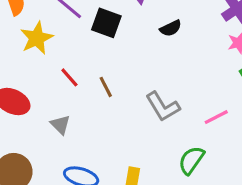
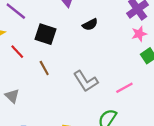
black square: (106, 23) -> (45, 34), moved
red line: (69, 77) -> (17, 52), moved

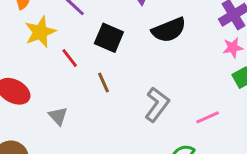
black semicircle: (90, 25) -> (169, 30), size x1.6
gray L-shape: (86, 81) -> (157, 104), turned -115

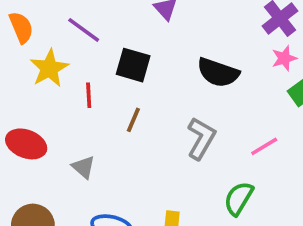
black semicircle: (169, 30) -> (218, 73), moved, turned 48
red line: (70, 58) -> (89, 95), turned 42
brown line: (104, 83) -> (133, 120), turned 54

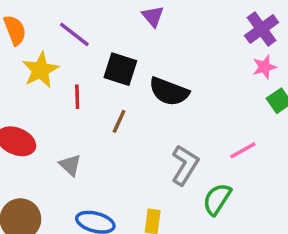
black semicircle: (218, 73) -> (169, 92), moved
gray L-shape: (201, 138) -> (185, 165), moved

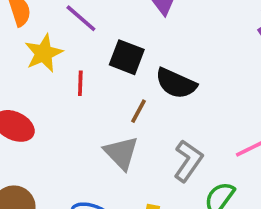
brown line: (119, 121) -> (139, 111), moved
gray triangle: (70, 165) -> (121, 153), moved, size x1.5

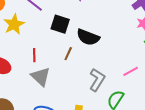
red line: (80, 83) -> (34, 55), moved
gray triangle: (121, 153) -> (41, 77), moved

